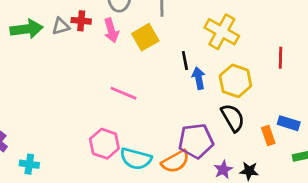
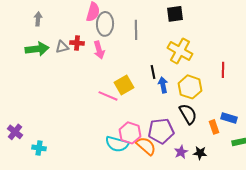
yellow square: (145, 37) -> (124, 85), moved
pink hexagon: (104, 144) -> (130, 133), moved
orange semicircle: (175, 161) -> (146, 146), turned -110

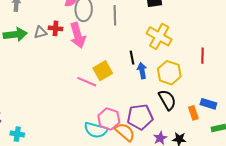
pink arrow: (99, 50) -> (78, 35), size x1.4

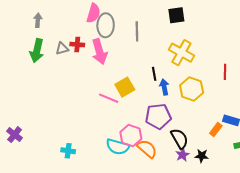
green arrow: (15, 34) -> (37, 51), turned 110
black semicircle: (167, 100) -> (179, 139), moved
orange rectangle: (193, 113) -> (216, 129), turned 56
purple pentagon: (140, 117) -> (158, 116), moved
cyan cross: (17, 134) -> (68, 151), moved

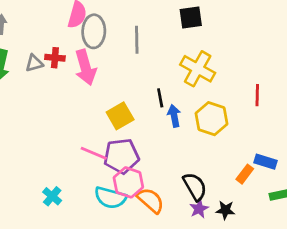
pink line: (109, 98) -> (94, 153), moved
purple pentagon: (158, 116) -> (121, 156), moved
cyan cross: (68, 151) -> (52, 196), moved, turned 32

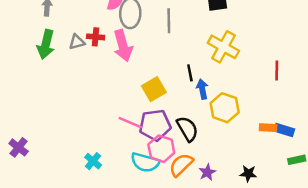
yellow hexagon: (212, 119) -> (225, 108), moved
orange rectangle: (245, 174) -> (268, 128), moved, turned 56
black semicircle: (195, 187) -> (187, 129), moved
orange semicircle: (151, 200) -> (181, 165), turned -85
purple star: (199, 209) -> (207, 172), moved

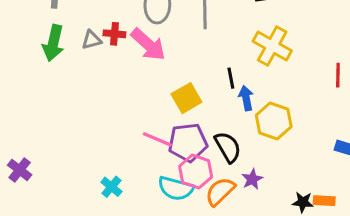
pink arrow: (123, 46) -> (148, 44), turned -32
orange rectangle: (268, 128) -> (324, 201), moved
purple star: (207, 172) -> (252, 179), moved

